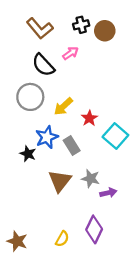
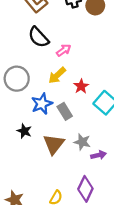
pink arrow: (70, 53) -> (64, 50), moved
gray circle: (30, 97) -> (17, 79), moved
black star: (28, 154) -> (24, 131), moved

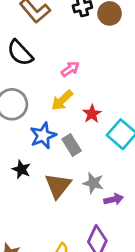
black semicircle: (39, 37) -> (20, 53), moved

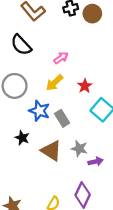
red star: (92, 114) -> (85, 86), moved
blue star: (43, 136) -> (39, 111), turned -30
brown triangle: (58, 186) -> (51, 151), turned -35

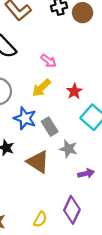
pink arrow: (61, 58) -> (48, 61), turned 72
gray star: (79, 149) -> (68, 149), moved

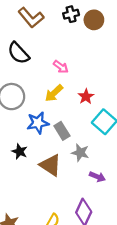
blue star: (25, 118) -> (38, 123), turned -30
purple arrow: (86, 174) -> (97, 177), turned 35

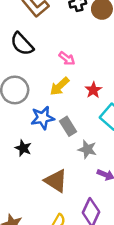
brown triangle: (50, 165) -> (56, 181), moved

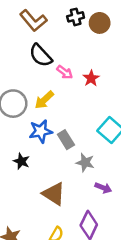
black semicircle: (22, 44) -> (41, 55), moved
yellow arrow: (60, 86) -> (44, 100), moved
red star: (93, 90) -> (91, 78), moved

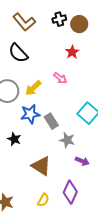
black semicircle: (41, 55) -> (18, 53), moved
pink arrow: (65, 72) -> (60, 78), moved
red star: (91, 78) -> (72, 52), moved

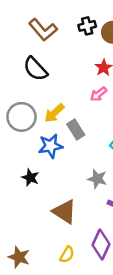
pink arrow: (60, 78) -> (99, 94), moved, turned 104
gray rectangle: (51, 121) -> (76, 130), moved

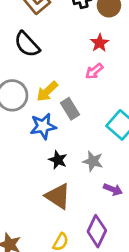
black star: (30, 178) -> (58, 160), moved

